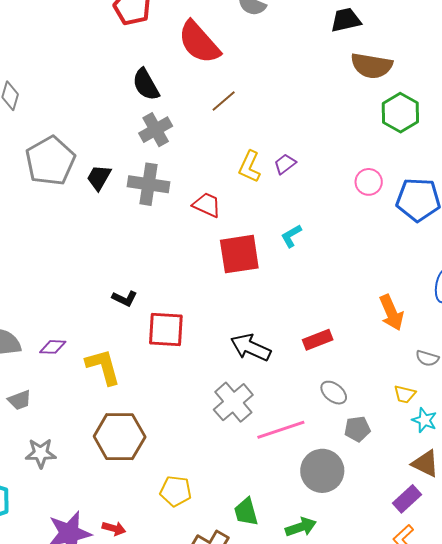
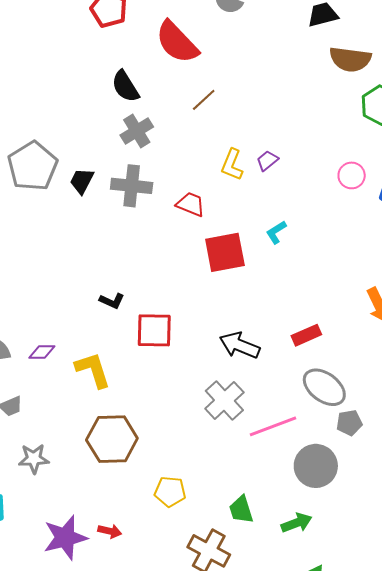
gray ellipse: (334, 393) -> (324, 387), size x1.6

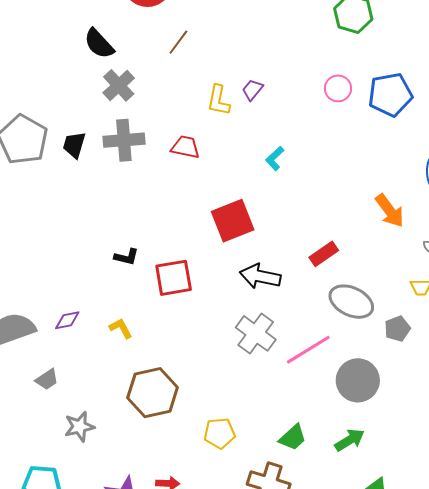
red square: (225, 252) -> (233, 221), moved
yellow L-shape: (93, 370) -> (121, 328), size x0.6
gray pentagon: (349, 423) -> (397, 329), moved
green trapezoid: (241, 510) -> (293, 437), turned -104

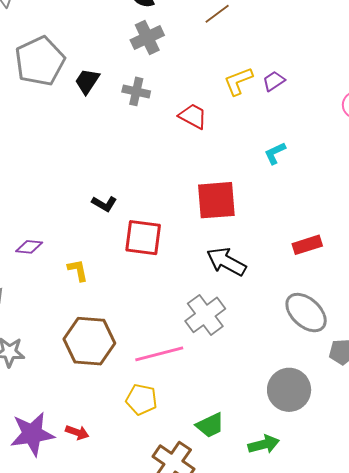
yellow L-shape: (219, 100) -> (238, 81), turned 40
gray cross: (124, 140) -> (136, 91), size x0.7
red rectangle: (324, 254) -> (307, 245), moved
pink line: (308, 350) -> (159, 354), moved

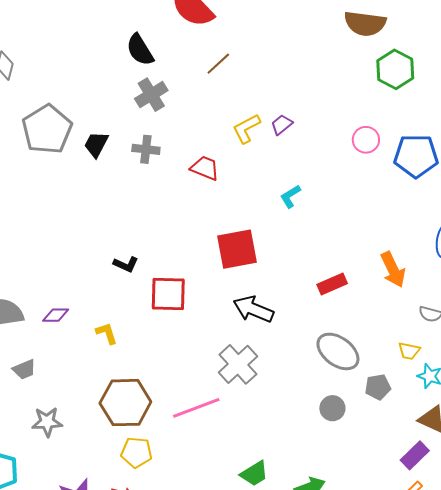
gray circle: (289, 390) -> (332, 408), moved, size x0.6
yellow pentagon: (141, 400) -> (136, 452), moved

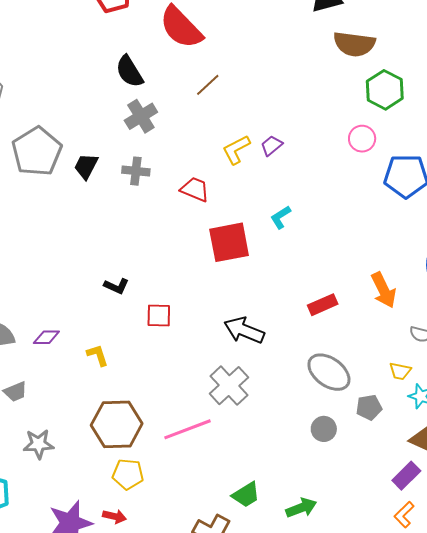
pink circle: (366, 140) -> (362, 139), moved
red square: (237, 249) -> (229, 242), moved
red square: (168, 294) -> (159, 316), size x0.7

